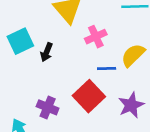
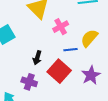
black arrow: (47, 52) -> (37, 58), moved

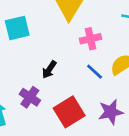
blue line: (71, 50) -> (95, 72), turned 32
red square: (59, 71) -> (69, 112), moved

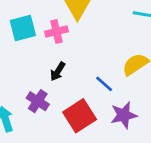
pink cross: (91, 39) -> (56, 32), moved
blue line: (95, 72) -> (104, 84), moved

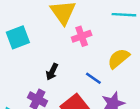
pink cross: (56, 32) -> (82, 36), moved

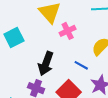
black arrow: (52, 72) -> (46, 64), size x1.6

